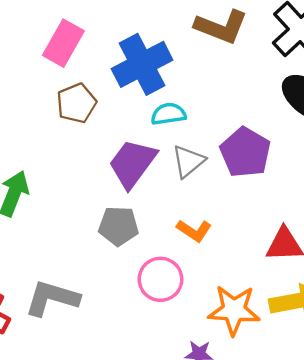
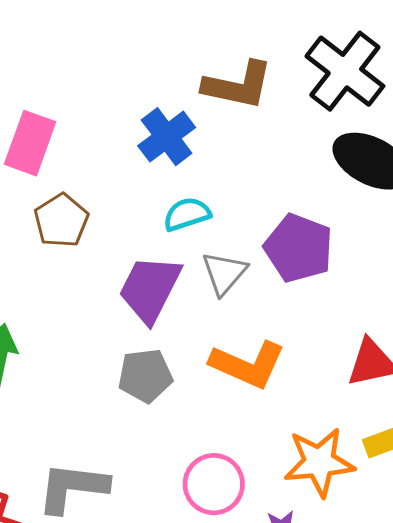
blue cross: (142, 64) -> (167, 137), moved, size x0.7
orange L-shape: (194, 231) -> (248, 365), size x1.6
pink circle: (160, 279) -> (214, 484), moved

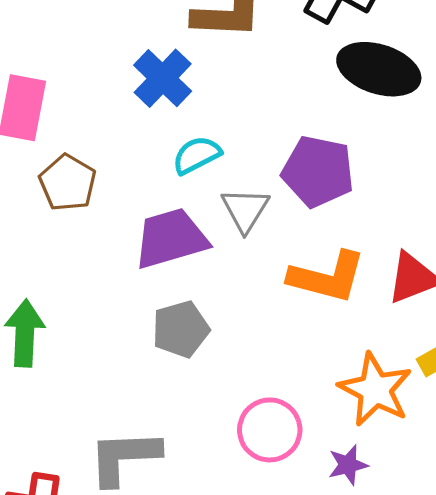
purple trapezoid: (150, 289) -> (171, 238), turned 56
orange L-shape: (248, 365) -> (327, 277), moved
orange star: (319, 462) -> (375, 390), turned -30

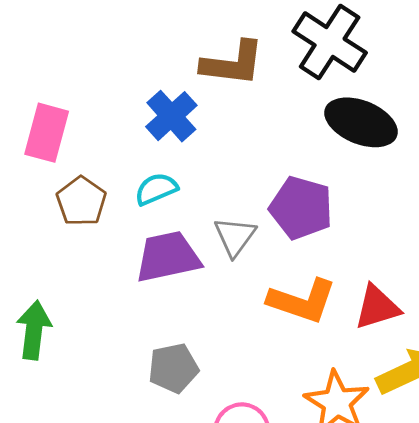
cyan semicircle: (197, 155) -> (156, 189), moved
gray pentagon: (181, 329) -> (173, 368), moved

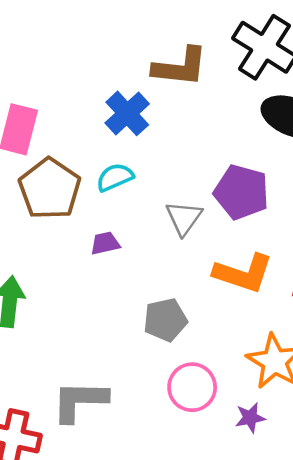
brown pentagon: (81, 201) -> (50, 189), size x1.4
purple trapezoid: (168, 257) -> (105, 243), moved, size x0.5
gray pentagon: (173, 368) -> (165, 320), moved

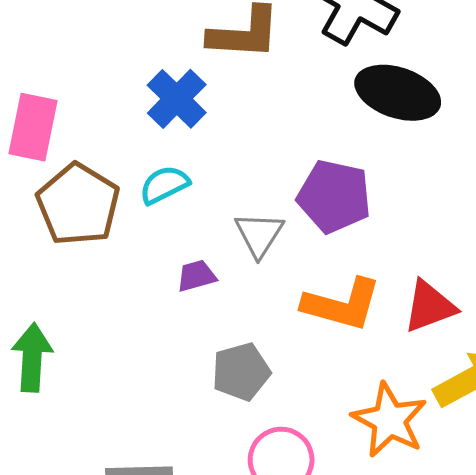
purple trapezoid: (105, 243) -> (196, 276), moved

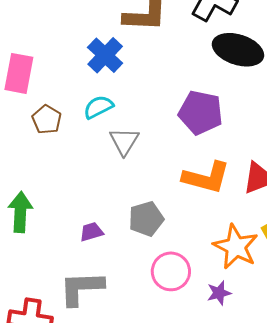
brown pentagon: (78, 204) -> (47, 120), size x0.6
gray triangle: (259, 234) -> (124, 141), moved
purple trapezoid: (196, 276) -> (91, 232), moved

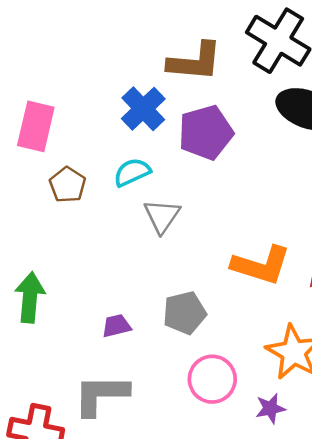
purple pentagon: (201, 113) -> (206, 133), moved, turned -30

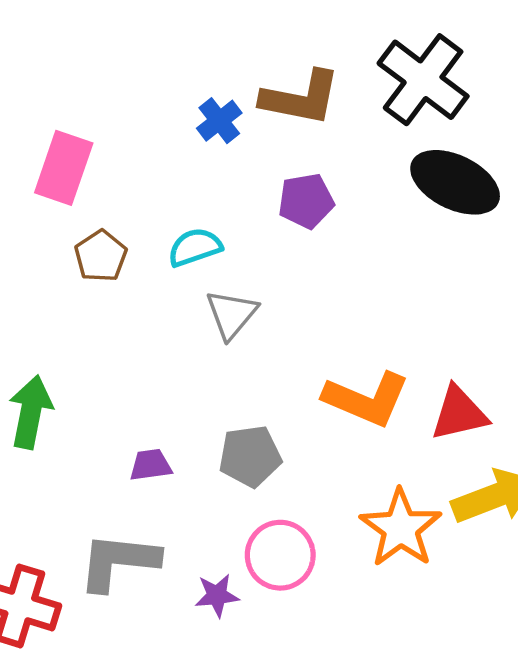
blue cross: (143, 109) -> (219, 121), moved, size x0.7
purple pentagon: (206, 133) -> (306, 201), size x0.7
purple star: (270, 408) -> (217, 595), moved

